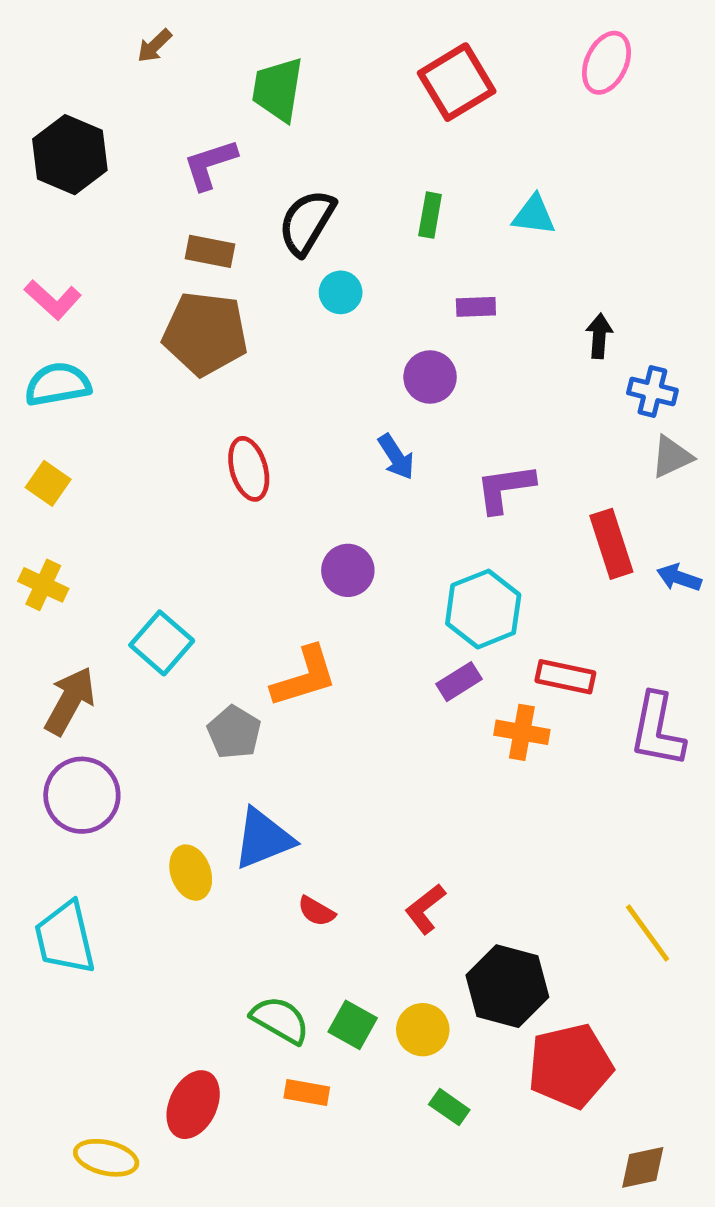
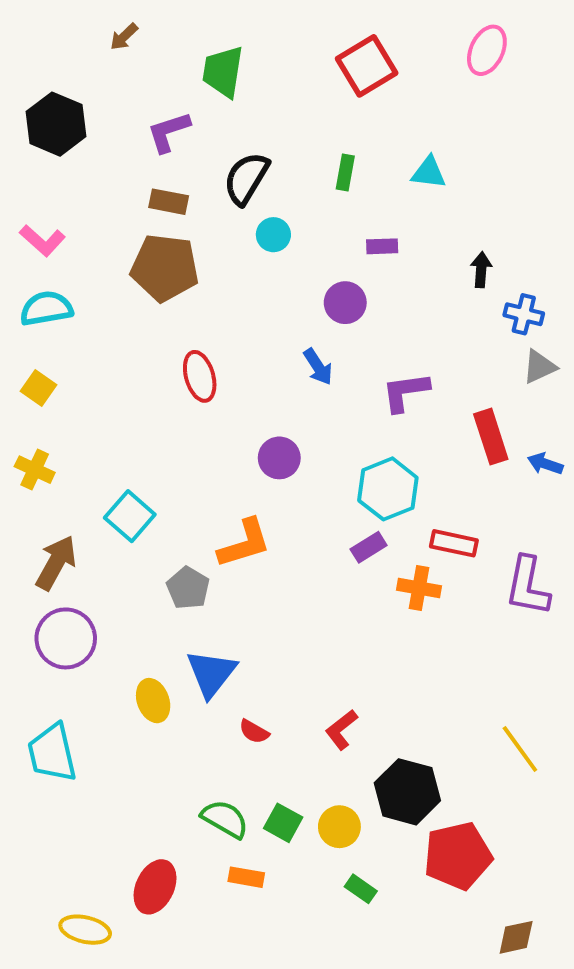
blue triangle: (263, 839) -> (211, 673), turned -30

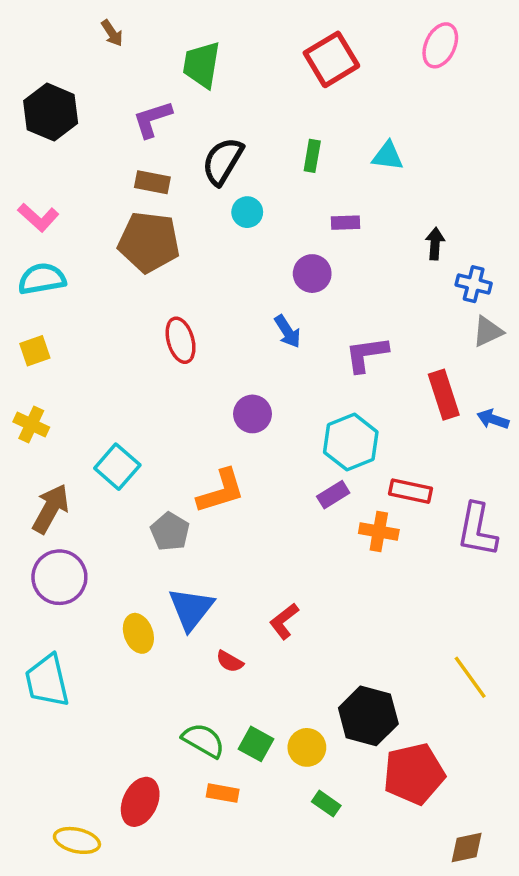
brown arrow: (124, 37) -> (112, 33), turned -80
yellow square: (39, 388) -> (35, 351), turned 36
red L-shape: (341, 730) -> (284, 621), moved

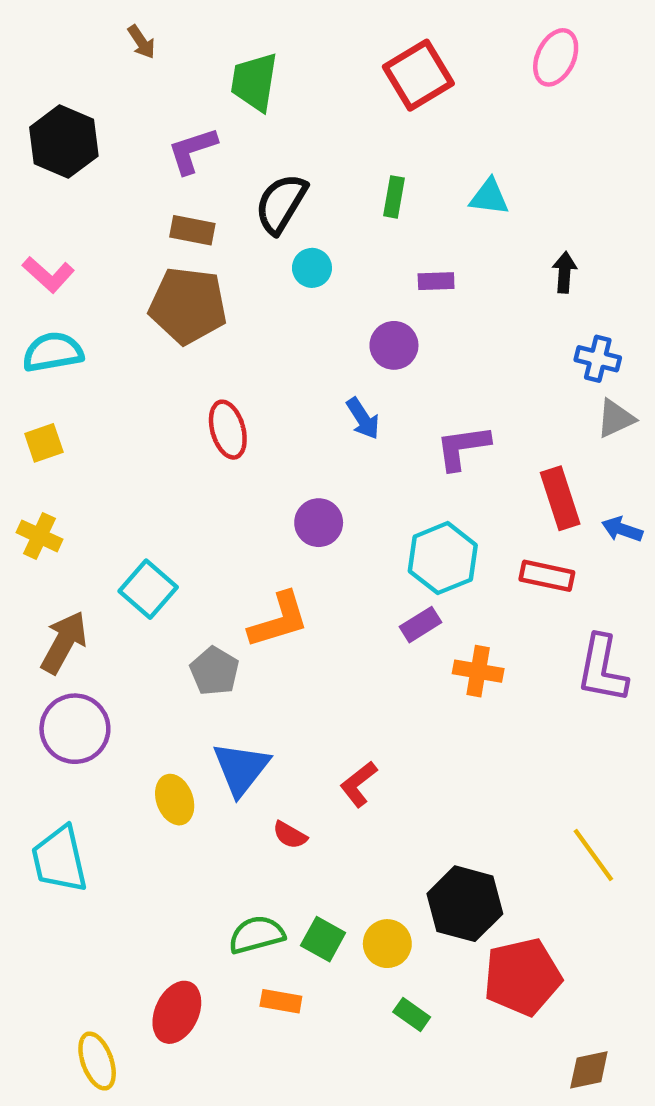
black arrow: (435, 244) -> (565, 272), moved
red rectangle: (410, 491) -> (547, 576), moved
green semicircle: (203, 740) -> (257, 935), turned -45
yellow ellipse: (77, 840) -> (97, 1061), turned 57

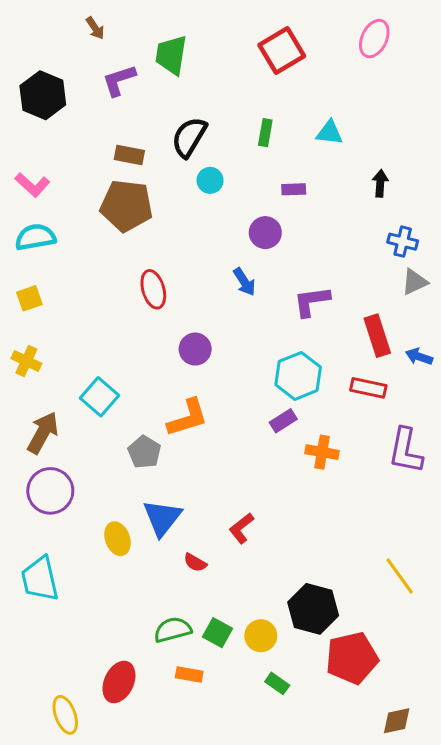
purple L-shape: (192, 150) -> (119, 80), moved
purple circle: (319, 523) -> (195, 349), moved

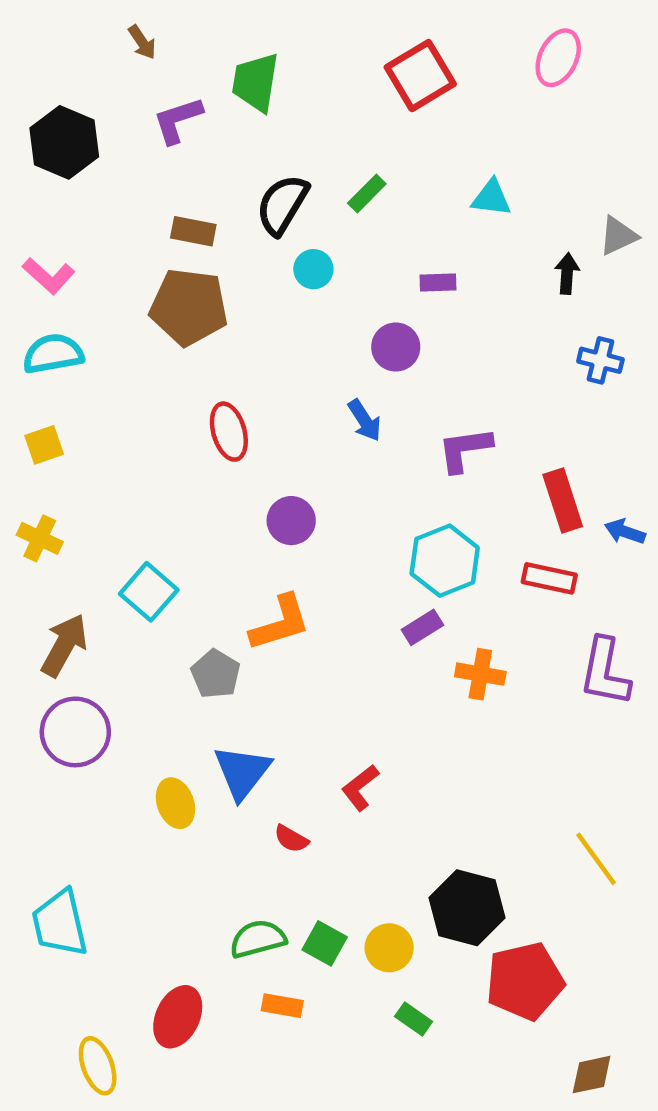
green rectangle: (265, 133) -> (367, 193), moved, turned 35
gray triangle: (415, 282) -> (618, 236), moved
cyan trapezoid: (40, 579) -> (60, 923), moved

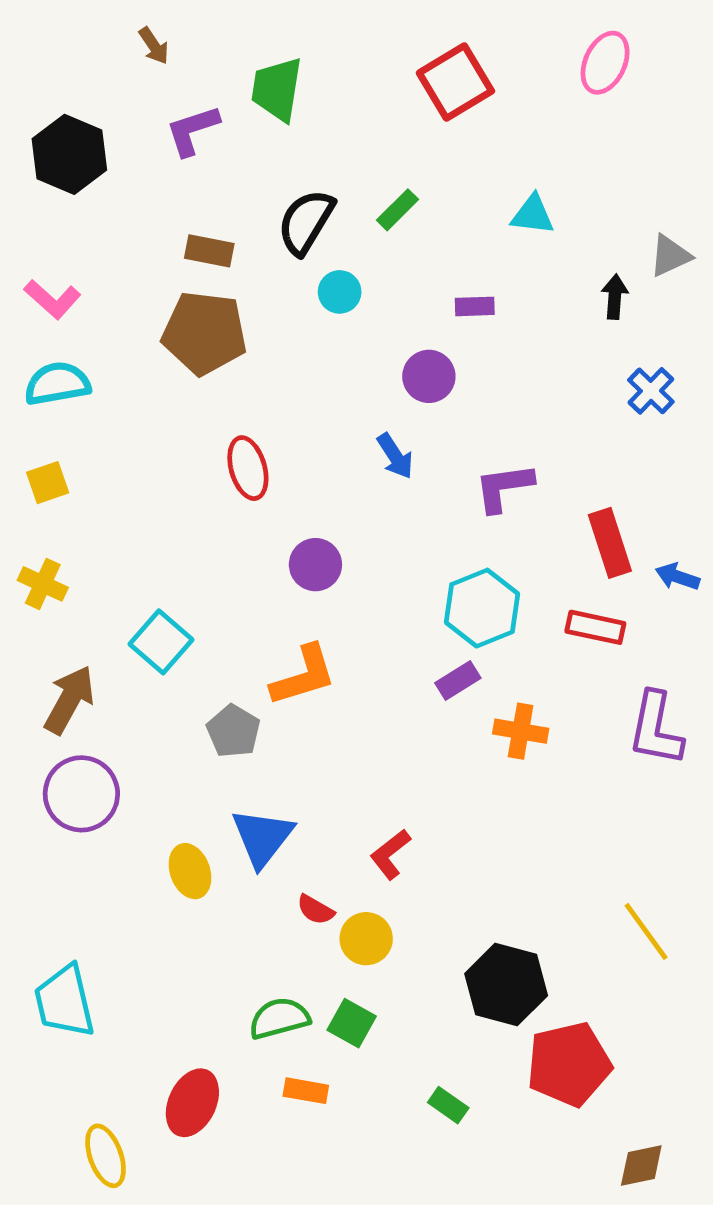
blue cross: (600, 360) -> (651, 391), turned 30
yellow circle: (389, 948) -> (366, 939), moved

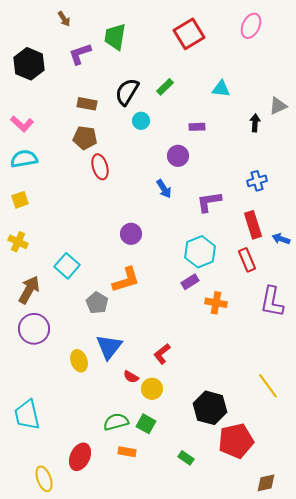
brown pentagon: (204, 333) -> (85, 138), size x0.7
blue cross: (651, 391) -> (257, 181), moved, turned 30
red ellipse: (248, 468) -> (100, 167), moved
red rectangle: (595, 627) -> (247, 260), turned 55

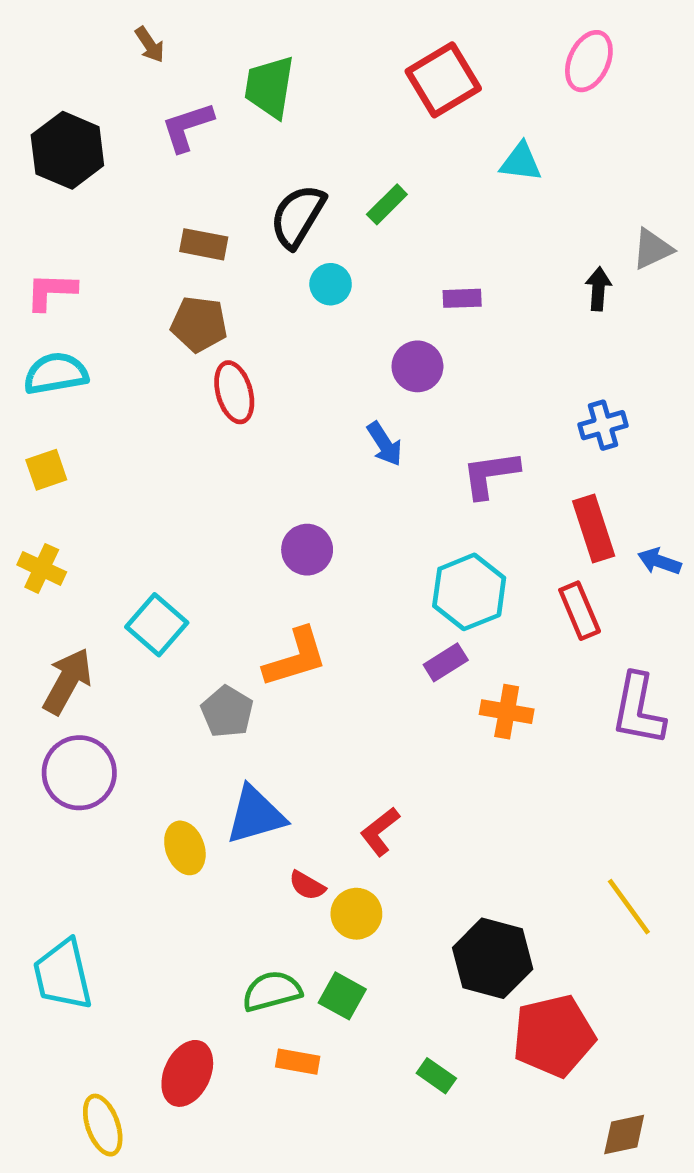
cyan triangle: (221, 89) -> (521, 162), moved
pink L-shape: (22, 124) -> (51, 291), turned 140
blue triangle: (109, 347) -> (255, 815), turned 36

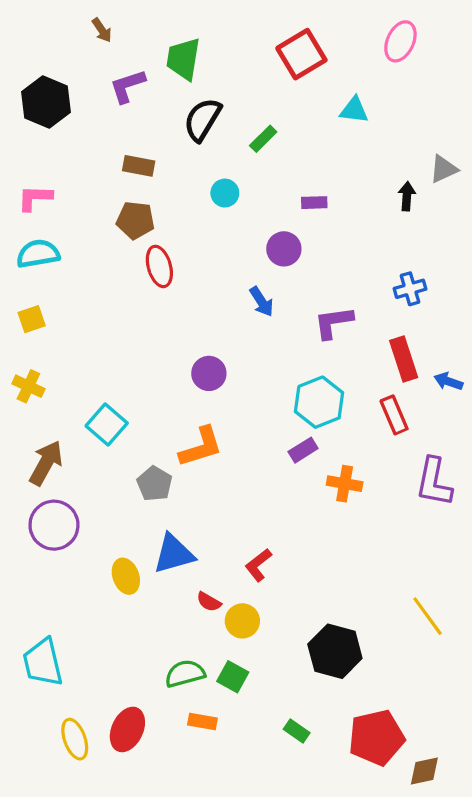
black semicircle: (298, 216) -> (202, 120), moved
red pentagon: (554, 1036) -> (377, 737), moved
yellow ellipse: (103, 1125) -> (75, 739), moved

